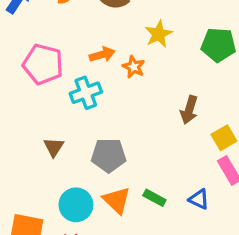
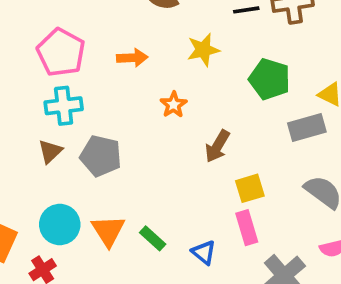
orange star: (134, 67) -> (174, 105), moved
cyan cross: (86, 93) -> (64, 106), moved
gray pentagon: (109, 155) -> (101, 156), moved

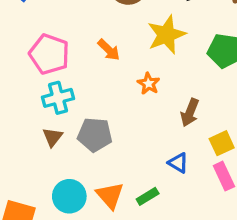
yellow star: (203, 50) -> (166, 35), size x1.4
orange arrow: (132, 58) -> (109, 50), turned 55
green rectangle: (153, 238) -> (148, 196), turned -65
blue triangle: (204, 252) -> (178, 163), moved

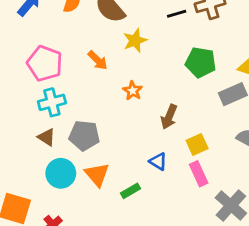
yellow star: (166, 35) -> (135, 41), moved, size x0.7
brown triangle: (52, 137) -> (47, 137), turned -36
orange triangle: (110, 195) -> (97, 174), moved
cyan circle: (69, 196) -> (61, 173), moved

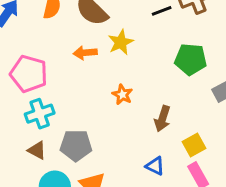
orange arrow: (98, 60) -> (85, 53), moved, turned 135

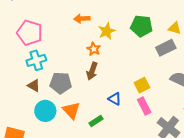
yellow star: (121, 42) -> (107, 31), moved
orange arrow: (85, 53) -> (82, 19), moved
brown arrow: (162, 119) -> (92, 71), moved

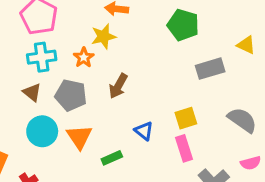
green pentagon: (141, 26) -> (183, 25), moved
yellow star: (107, 31) -> (103, 36), moved
gray rectangle: (166, 48) -> (210, 69), moved
orange star: (94, 49) -> (84, 57), moved

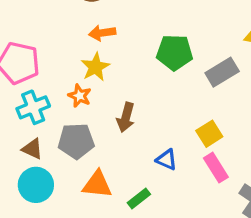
green pentagon: (183, 25) -> (175, 52), moved
cyan circle: (42, 131) -> (36, 185), moved
orange triangle: (79, 137) -> (97, 184), turned -36

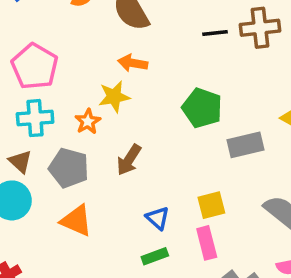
green rectangle: (139, 198) -> (155, 256), moved

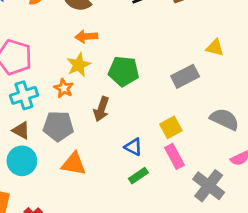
green pentagon: (202, 108) -> (124, 71), moved

